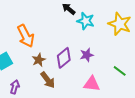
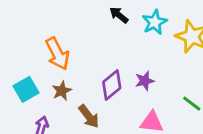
cyan star: (86, 21) -> (155, 22), moved, turned 30
brown star: (39, 60) -> (62, 91), moved

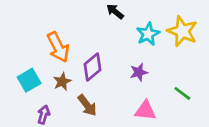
cyan star: (155, 22) -> (148, 34), moved
purple diamond: (112, 85) -> (93, 67), moved

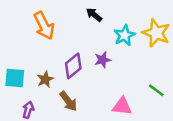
orange arrow: (58, 47) -> (44, 26), moved
purple star: (139, 72) -> (103, 60), moved
cyan square: (29, 80) -> (15, 78), turned 35

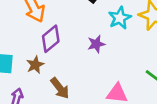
purple diamond: (73, 66) -> (51, 39), moved

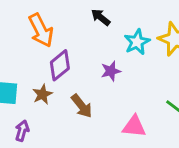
brown arrow: (60, 88) -> (82, 106), moved

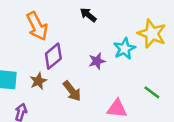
cyan star: (137, 42) -> (124, 49), moved

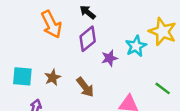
black arrow: (88, 15) -> (88, 12), moved
purple diamond: (53, 56) -> (88, 39), moved

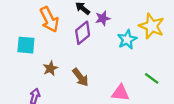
purple star: (109, 58) -> (103, 18), moved
cyan square: (22, 76) -> (26, 45), moved

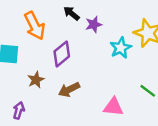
purple diamond: (83, 33) -> (62, 54), moved
brown arrow: (80, 77) -> (69, 90), turned 102

